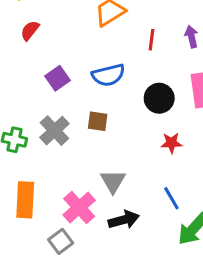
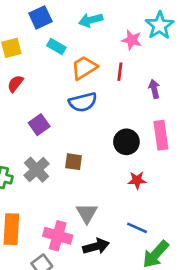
red line: (151, 40) -> (120, 72), moved
blue semicircle: (108, 75) -> (83, 102), moved
blue line: (171, 198) -> (137, 228), turned -36
pink cross: (79, 208) -> (58, 236), turned -32

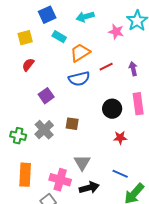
red line: (120, 72) -> (106, 67), moved, turned 56

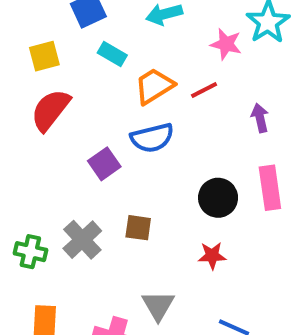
red semicircle: (28, 65) -> (50, 110), size x1.6
red line: (106, 67) -> (204, 90), moved
purple square: (46, 96) -> (104, 164), moved
red star: (120, 138) -> (212, 256), moved

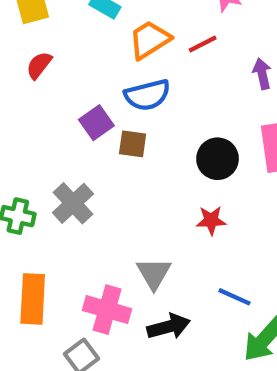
red semicircle: (50, 110) -> (39, 65), size x0.6
brown square: (138, 228) -> (133, 144), moved

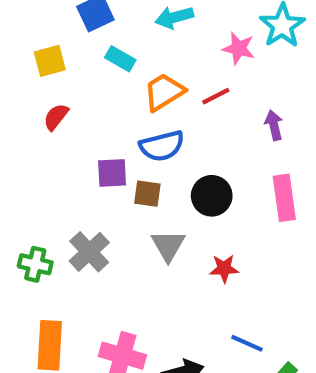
purple square: (96, 123) -> (112, 173), turned 32
black circle: (218, 159) -> (212, 196), moved
gray triangle: (154, 273) -> (168, 246), moved

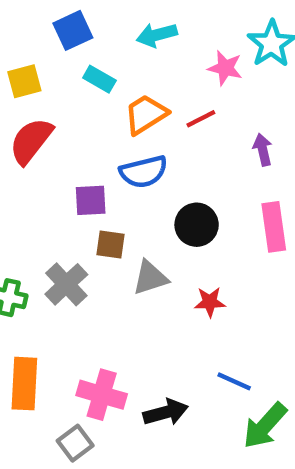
red semicircle: (56, 117) -> (31, 141), size x1.6
brown square: (147, 194) -> (110, 245), moved
gray triangle: (168, 246) -> (150, 278), turned 42

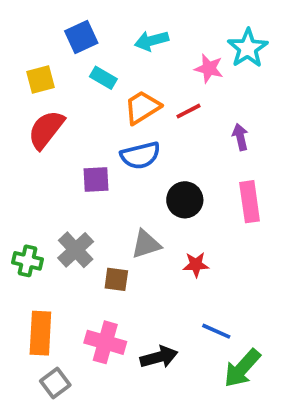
brown square: (110, 245) -> (116, 279), moved
gray square: (75, 443) -> (55, 383), moved

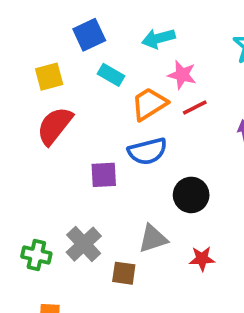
pink star: (209, 68) -> (182, 75), moved

